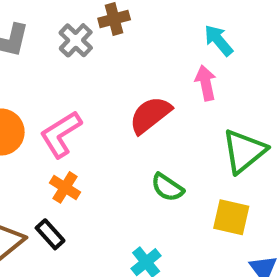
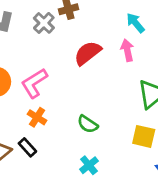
red semicircle: (150, 115) -> (88, 53), moved
green semicircle: (167, 187) -> (88, 124), moved

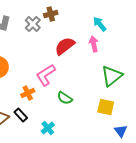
pink L-shape: (34, 83) -> (46, 75), moved
orange cross: (37, 117) -> (28, 93), turned 32
cyan cross: (89, 165) -> (48, 128), moved

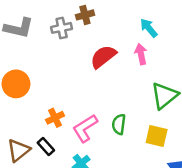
gray cross: (33, 24) -> (62, 28), turned 35
pink L-shape: (46, 75) -> (85, 128), moved
green semicircle: (65, 98) -> (119, 124), moved, turned 63

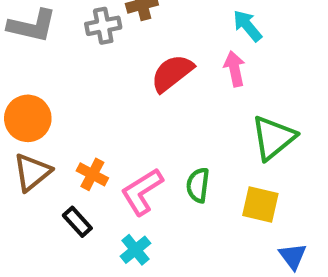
orange cross: (55, 118) -> (92, 174), turned -36
brown triangle: (19, 150) -> (32, 172), moved

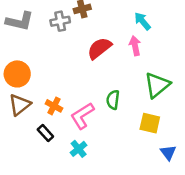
green semicircle: (198, 185) -> (113, 100), moved

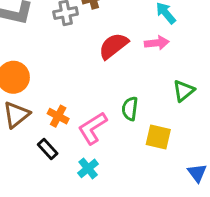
pink arrow: (135, 46) -> (157, 43), turned 96
green triangle: (157, 85) -> (184, 91), size x0.7
yellow square: (150, 123) -> (158, 137), moved

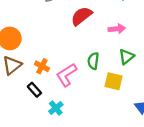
pink arrow: (157, 43) -> (117, 29), moved
green triangle: (184, 91) -> (126, 57), moved
cyan cross: (88, 168) -> (56, 108), moved

